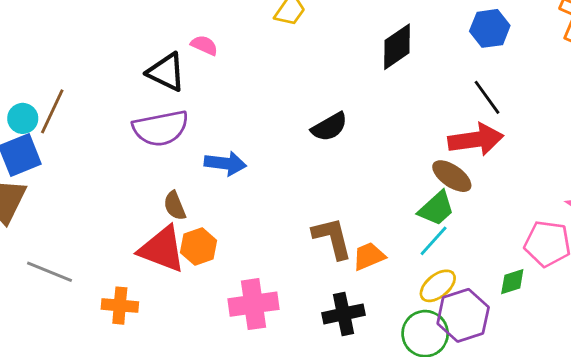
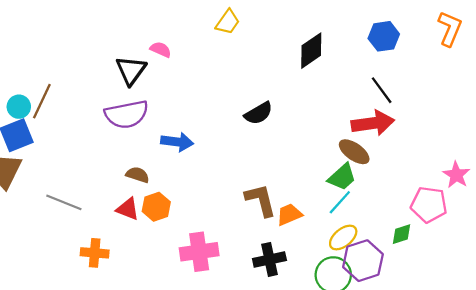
black triangle: (166, 72) -> (131, 70), turned 40
brown semicircle: (175, 206) -> (138, 175), turned 130
red triangle: (162, 249) -> (128, 209), size x0.6
gray line: (49, 272) -> (64, 202), moved

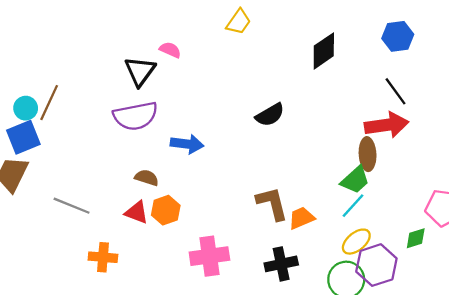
brown ellipse: (354, 152) -> (368, 154), turned 52

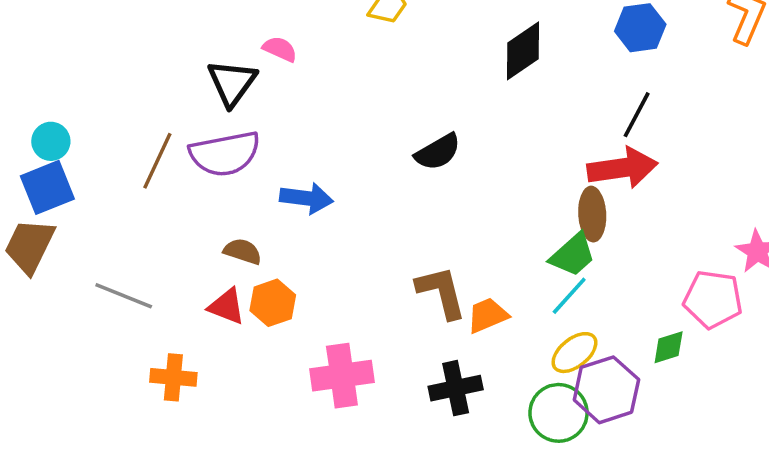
black line: (396, 91) -> (637, 115), turned 64
brown line: (49, 103) -> (157, 161), moved

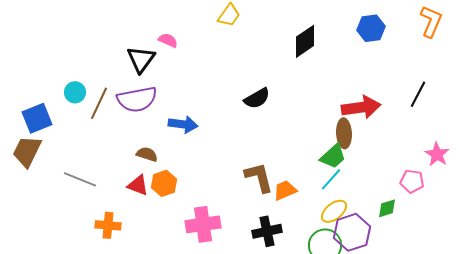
black line: (637, 115) -> (418, 94), moved
cyan circle: (51, 141) -> (75, 92), moved
pink pentagon: (713, 299) -> (412, 181), size x0.7

